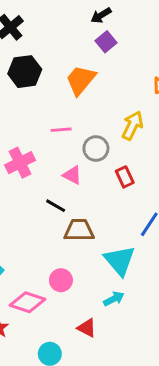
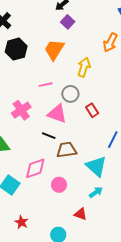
yellow arrow: (133, 125) -> (84, 67), moved
pink triangle: (72, 175) -> (57, 114), size x1.5
pink diamond: (27, 302) -> (35, 168), moved, turned -30

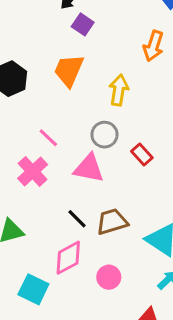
pink line: (46, 85) -> (48, 138), moved, turned 64
black line: (49, 136) -> (77, 219), moved, turned 32

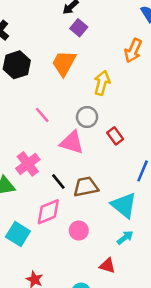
pink cross: (33, 171) -> (28, 164), moved

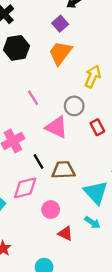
purple square: (79, 28) -> (60, 24), moved
cyan arrow: (125, 238) -> (92, 222), turned 63
red triangle: (107, 266) -> (65, 233), moved

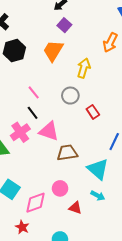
purple square: (60, 24) -> (64, 25), moved
pink triangle: (57, 127) -> (49, 131), moved
black line: (39, 161) -> (33, 113), moved
pink diamond: (25, 188) -> (35, 203), moved

